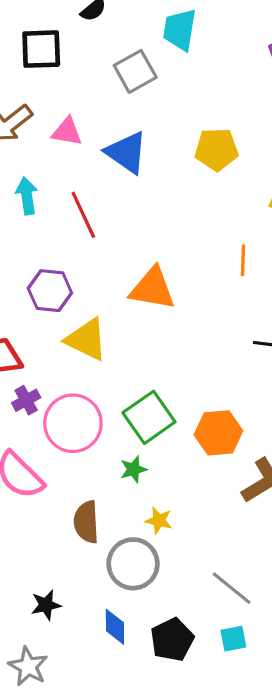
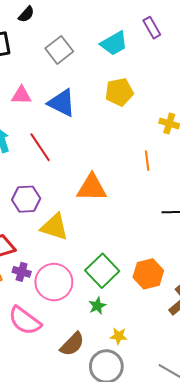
cyan trapezoid: (180, 30) -> (114, 43), moved, turned -120
purple cross: (26, 400) -> (22, 272), turned -36
brown semicircle: (86, 522) -> (72, 344), turned -124

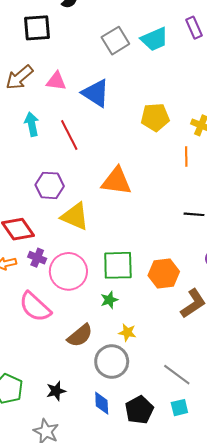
gray square: (59, 50) -> (115, 41), moved
yellow pentagon: (119, 92) -> (155, 117), moved
orange line: (147, 161) -> (186, 157), moved
green square: (102, 271) -> (118, 265), turned 36

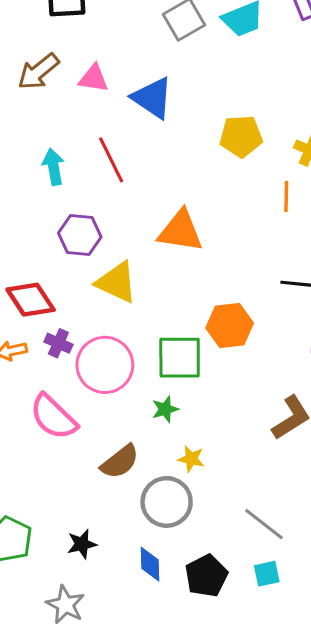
cyan arrow: (32, 124) -> (54, 167), moved
orange hexagon: (164, 274) -> (230, 326), moved

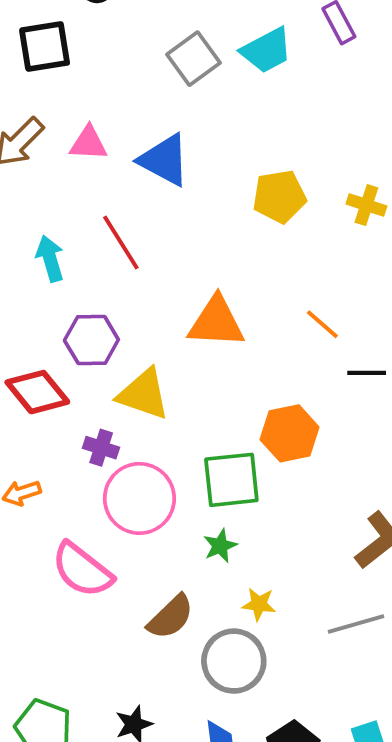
orange line: (286, 197) -> (322, 324), moved, turned -44
red diamond: (31, 300) -> (37, 392), moved
purple cross: (58, 343) -> (101, 448), moved
gray line: (264, 524) -> (356, 624), moved, turned -48

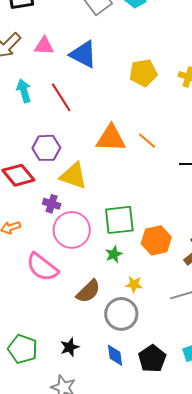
cyan arrow: (50, 259) -> (24, 91), moved
orange line: (322, 324) -> (147, 141), moved
orange hexagon: (290, 433) -> (156, 240), moved

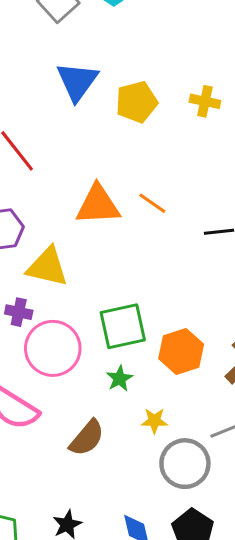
blue triangle: (83, 54) -> (77, 81), moved, turned 44
gray circle: (121, 314) -> (185, 464), moved

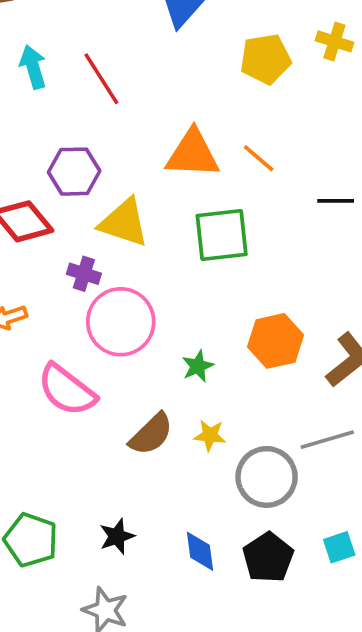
yellow pentagon: (136, 102) -> (266, 59), moved
green square: (123, 326) -> (222, 235), moved
yellow star: (154, 421) -> (210, 435), moved

